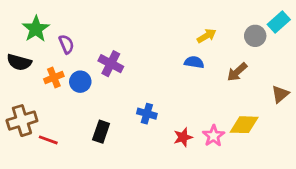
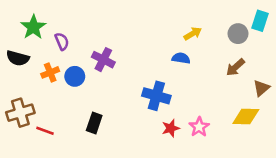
cyan rectangle: (279, 22) -> (260, 21), turned -30
brown arrow: (237, 72) -> (235, 67), moved
blue cross: (147, 114) -> (156, 96), moved, size x1.5
yellow diamond: (244, 125) -> (246, 117), moved

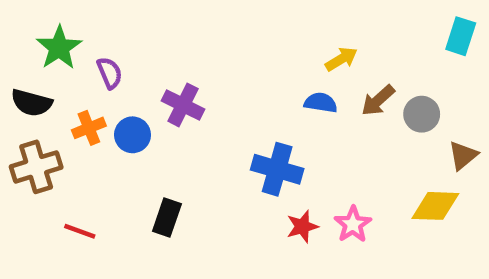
gray circle: (238, 34) -> (422, 114), moved
brown arrow: (235, 67) -> (378, 100), moved
brown cross: (20, 113) -> (36, 167), moved

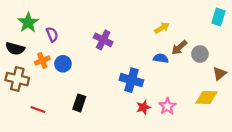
blue semicircle: (321, 103) -> (161, 58), moved
purple cross: (183, 105) -> (103, 40), moved
brown cross: (36, 167) -> (17, 79), turned 30

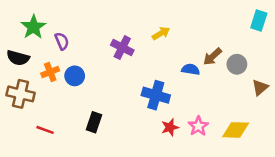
yellow arrow: (162, 28) -> (161, 33), moved
yellow diamond: (206, 97) -> (236, 130), moved

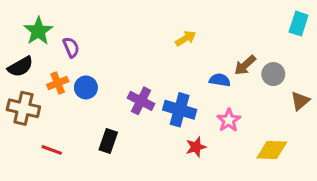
purple cross: (122, 48) -> (141, 101), moved
black semicircle: (18, 58) -> (20, 67), turned -45
pink star: (198, 126) -> (229, 120), moved

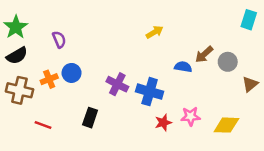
green star: (38, 31) -> (16, 27), moved
orange cross: (58, 83) -> (49, 79), moved
pink star: (229, 120) -> (191, 116), moved, turned 30

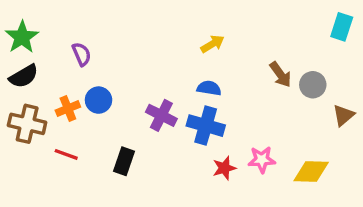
brown arrow: (204, 54) -> (280, 75), turned -84
blue semicircle: (183, 67) -> (209, 88), moved
red line: (43, 125) -> (66, 154), moved

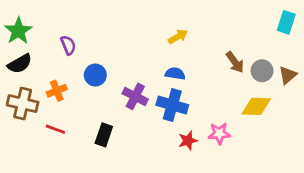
blue circle: (99, 100) -> (95, 75), moved
brown triangle: (343, 115) -> (288, 75), moved
yellow diamond: (311, 171) -> (256, 106), moved

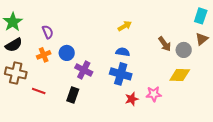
brown triangle: (288, 75) -> (202, 39), moved
orange cross: (57, 91) -> (44, 55), moved
purple cross: (135, 96) -> (84, 70), moved

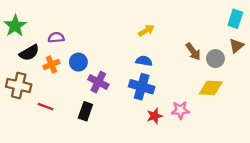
purple semicircle: (48, 32) -> (56, 37), turned -72
black semicircle: (14, 45) -> (29, 53), moved

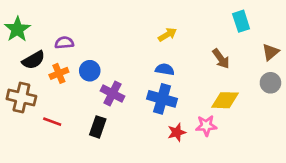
cyan rectangle: (235, 19) -> (241, 21), moved, turned -36
gray circle: (215, 59) -> (270, 83), moved
yellow diamond: (211, 88) -> (225, 100), moved

